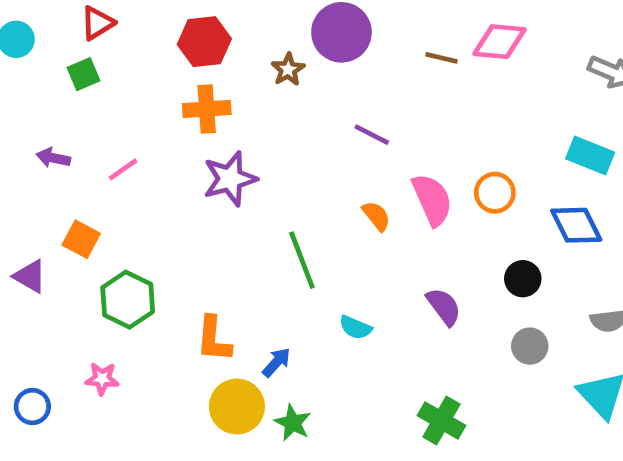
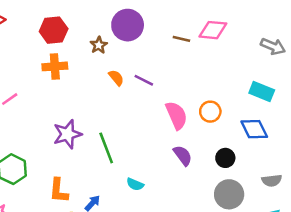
purple star: (230, 179) -> (67, 134), moved
orange semicircle: (376, 216) -> (116, 78), moved
purple semicircle: (444, 307) -> (183, 155), moved
gray circle: (530, 346) -> (229, 194), size x1.5

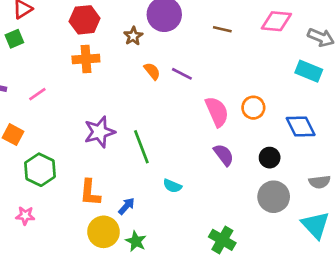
pink diamond: (213, 30) -> (276, 21), moved
cyan rectangle: (262, 92) -> (309, 71), moved

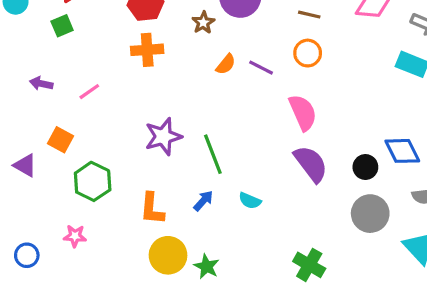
orange semicircle: (152, 71) -> (226, 64), turned 78
orange circle: (253, 108) -> (308, 53), moved
blue diamond: (301, 127) -> (402, 151), moved
purple semicircle: (224, 155) -> (311, 164), size x1.4
blue arrow: (126, 206) -> (203, 201), moved

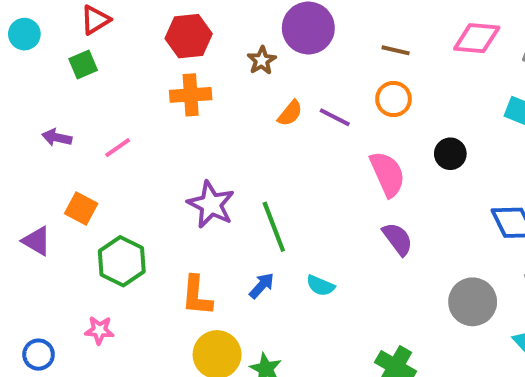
purple star: (163, 137) -> (211, 204), turned -30
purple semicircle: (311, 164) -> (398, 239), size x0.7
black circle: (365, 167) -> (450, 154), moved

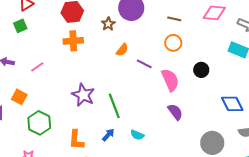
purple line: (335, 117) -> (144, 64), moved

